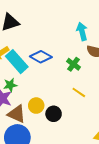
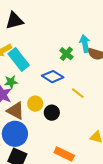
cyan arrow: (82, 31) -> (85, 44), moved
blue diamond: (41, 57) -> (53, 77), moved
green cross: (74, 64) -> (66, 54), moved

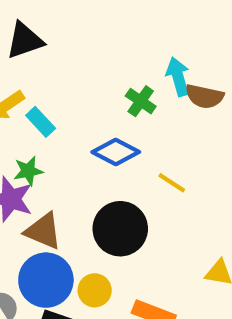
cyan rectangle: (19, 59) -> (41, 122), size x0.6
yellow circle: (35, 104) -> (95, 290), moved
black circle: (52, 113) -> (120, 229), size x1.6

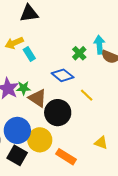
green star: (28, 171) -> (23, 88), moved
brown triangle: (43, 231) -> (38, 98), moved
yellow circle: (95, 290) -> (40, 140), size x1.5

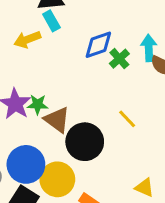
cyan rectangle: (29, 54) -> (51, 21), moved
blue diamond: (63, 75) -> (98, 45), moved, turned -60

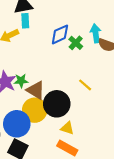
cyan rectangle: (51, 21) -> (25, 21), turned 32
yellow circle: (57, 179) -> (35, 110), moved
yellow triangle: (144, 188) -> (67, 128), moved

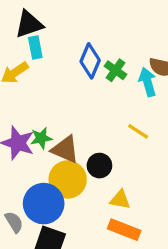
cyan arrow: (96, 33) -> (148, 82), moved
blue diamond: (60, 34) -> (90, 61), turned -35
black circle: (57, 104) -> (99, 166), size x0.6

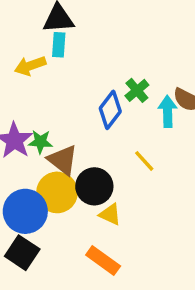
blue diamond: (90, 61) -> (110, 110), moved
black circle: (99, 166) -> (94, 186), size x1.4
yellow triangle: (120, 200) -> (110, 214), moved

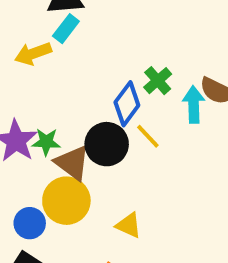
cyan rectangle: (59, 45) -> (66, 29), turned 35
yellow line: (144, 161) -> (148, 136), moved
black circle: (94, 186) -> (107, 144), moved
blue circle: (25, 211) -> (30, 223), size x0.6

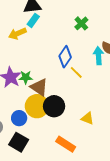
green cross: (158, 81) -> (81, 23), moved
black circle: (107, 144) -> (54, 106), moved
yellow triangle: (129, 225) -> (87, 118), moved

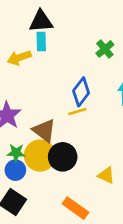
cyan rectangle: (33, 20) -> (41, 41), turned -40
yellow line: (76, 72) -> (77, 112), moved, turned -64
green star: (26, 77) -> (16, 153), moved

